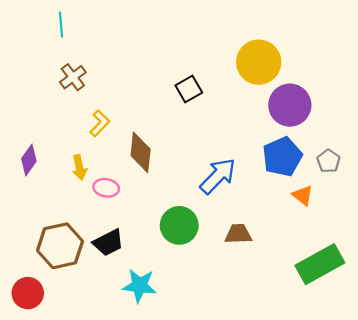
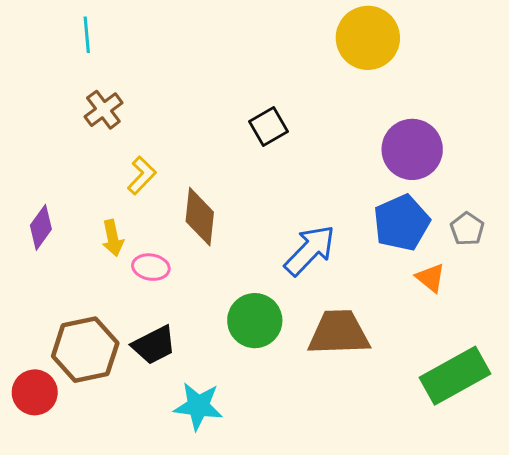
yellow circle: (259, 62) -> (368, 38), moved
brown trapezoid: (238, 234) -> (339, 333), size x1.6
red circle: (28, 293) -> (35, 392), moved

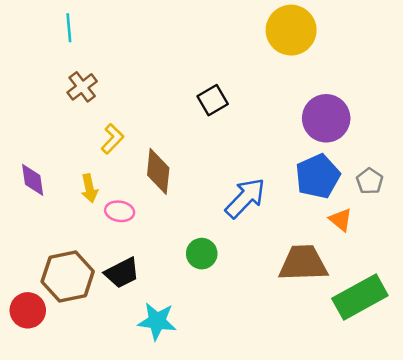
purple diamond: (41, 227) -> (33, 180), turned -44
green circle: (255, 321) -> (202, 254), size x0.7
brown trapezoid: (339, 333) -> (303, 263), moved

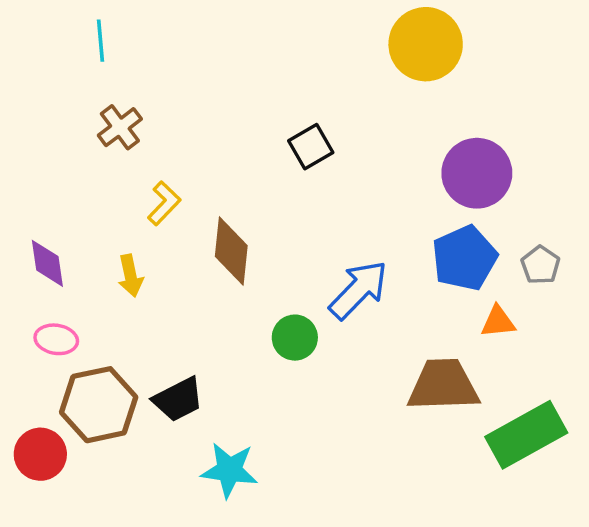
pink ellipse: (120, 211) -> (56, 339), moved
orange triangle: (341, 220) -> (498, 322), turned -45
green circle: (202, 254) -> (295, 338), moved

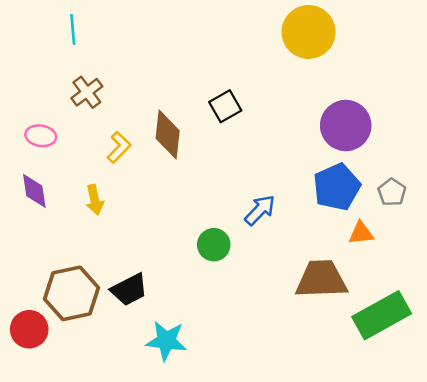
brown diamond: (231, 251) -> (168, 134), moved
blue arrow: (358, 290) -> (260, 210), size x0.7
pink ellipse: (56, 339) -> (41, 136), moved

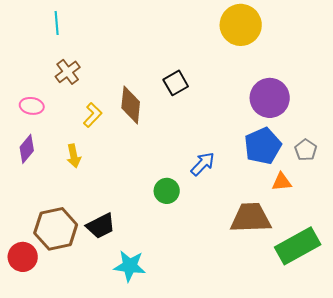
purple diamond: (34, 191) -> (27, 149), turned 48

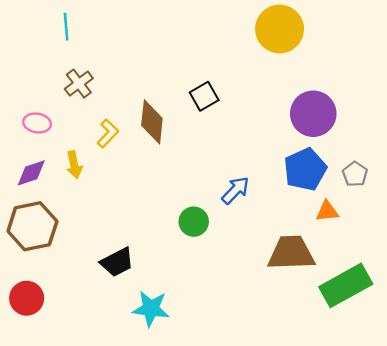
purple diamond: (27, 149) -> (31, 173), turned 32
yellow arrow: (74, 156) -> (74, 165), moved
brown hexagon: (56, 229) -> (32, 226), moved

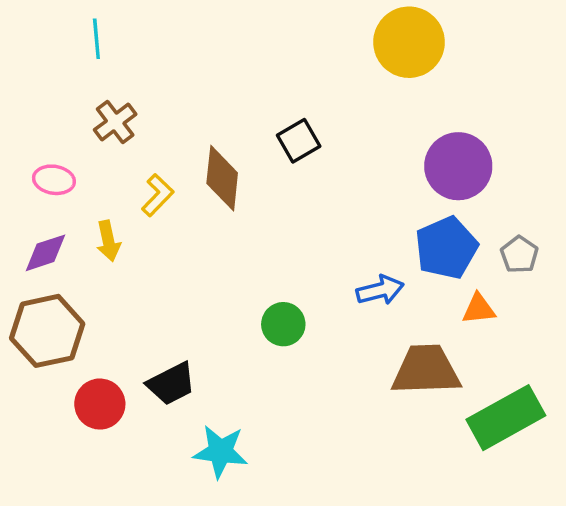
blue arrow: (235, 190) -> (380, 290), moved, turned 32
red circle: (27, 298) -> (100, 404), moved

